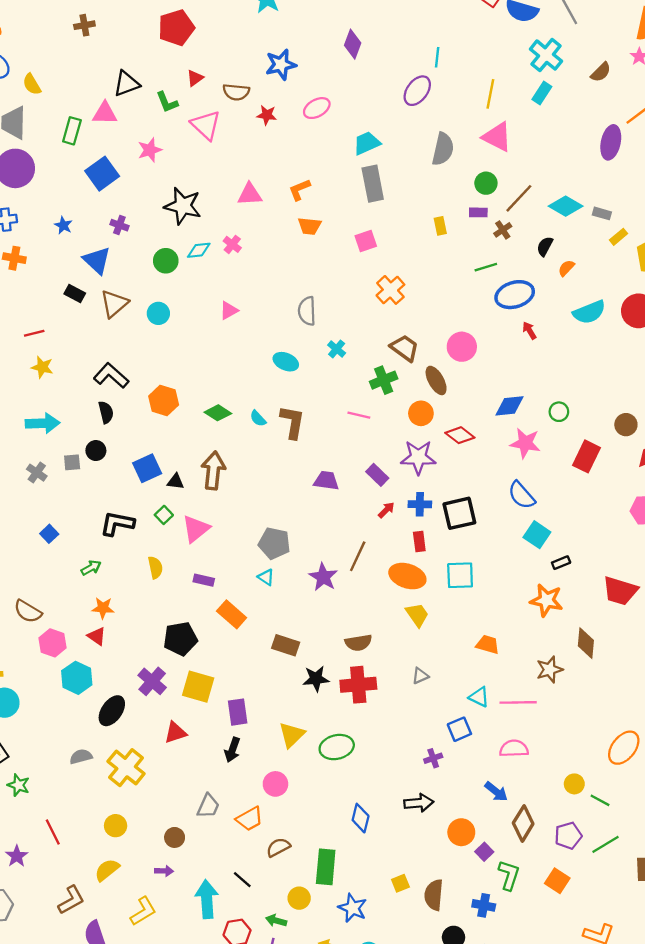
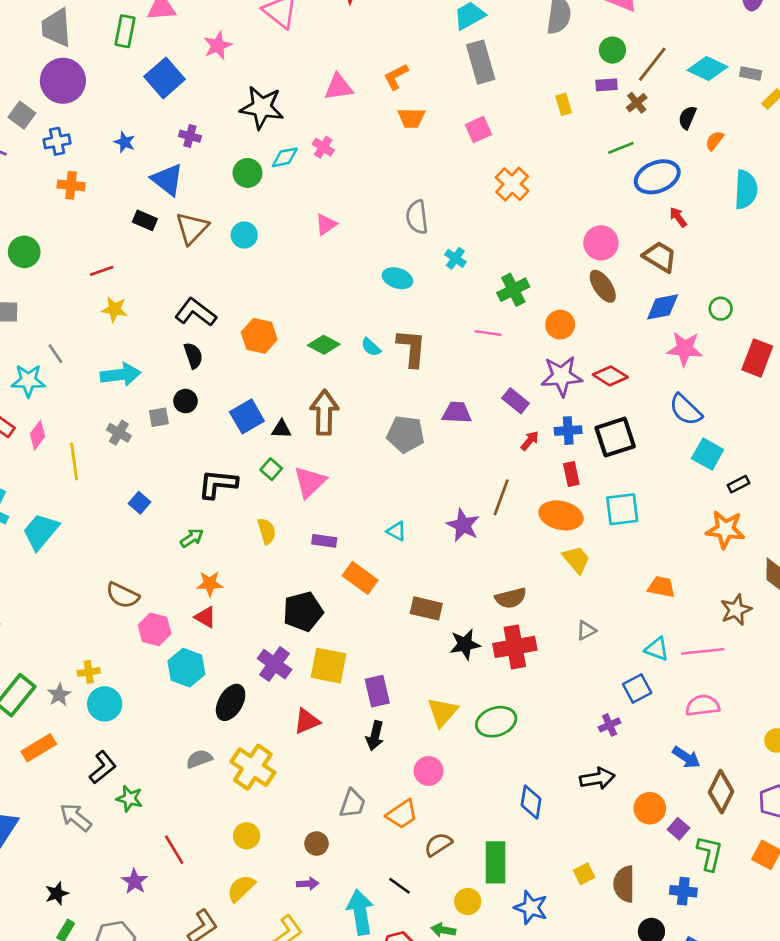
cyan semicircle: (589, 312) -> (746, 190), turned -60
brown trapezoid: (404, 348) -> (660, 257), moved
brown ellipse: (436, 380) -> (603, 286), moved
red diamond: (460, 435) -> (610, 376), moved
gray pentagon: (274, 543) -> (406, 434), moved

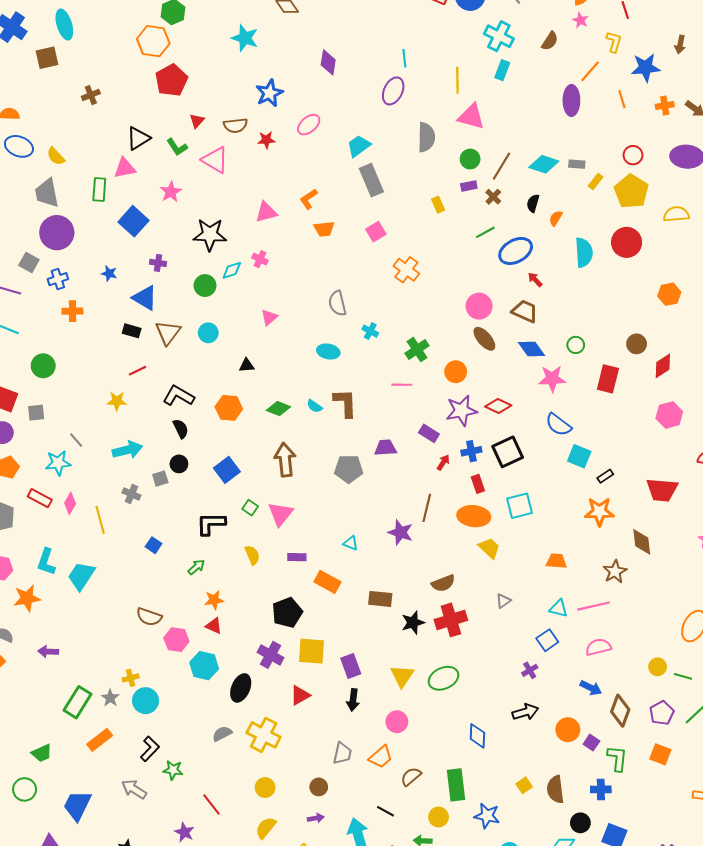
red line: (102, 271) -> (137, 371), moved
blue diamond: (663, 307) -> (532, 349), turned 72
black triangle: (281, 429) -> (247, 365), moved

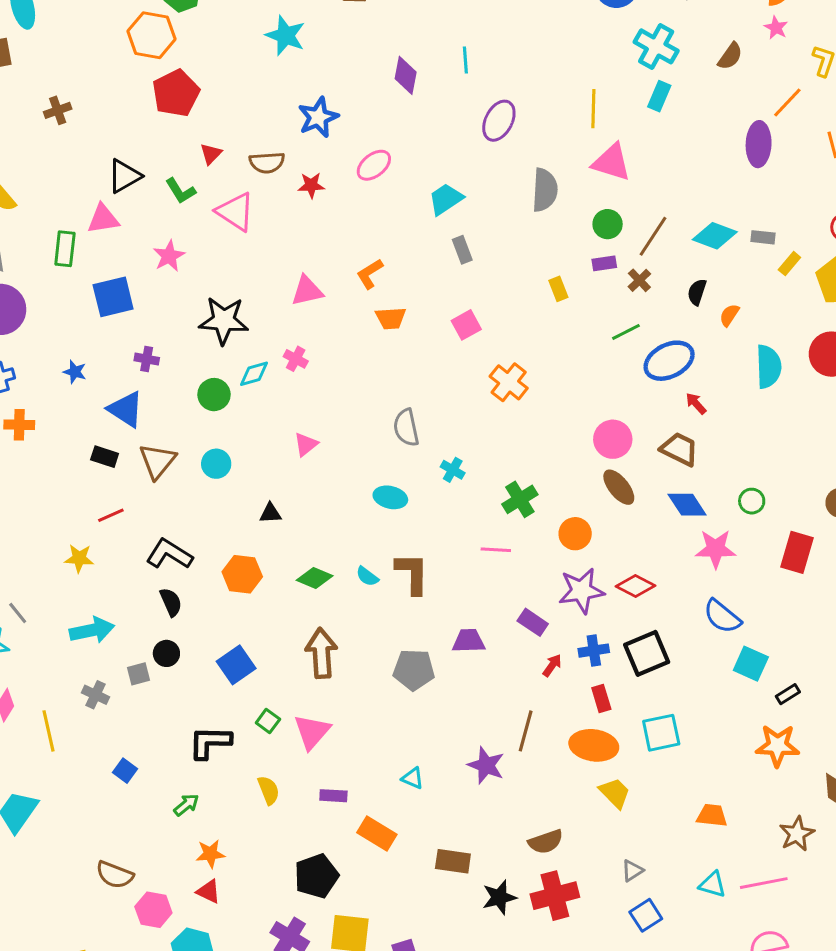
cyan line: (404, 58) -> (465, 60), moved
gray rectangle: (371, 180) -> (462, 250), size x0.6
blue square: (133, 221) -> (113, 297), turned 32
blue square: (547, 640) -> (646, 915), moved

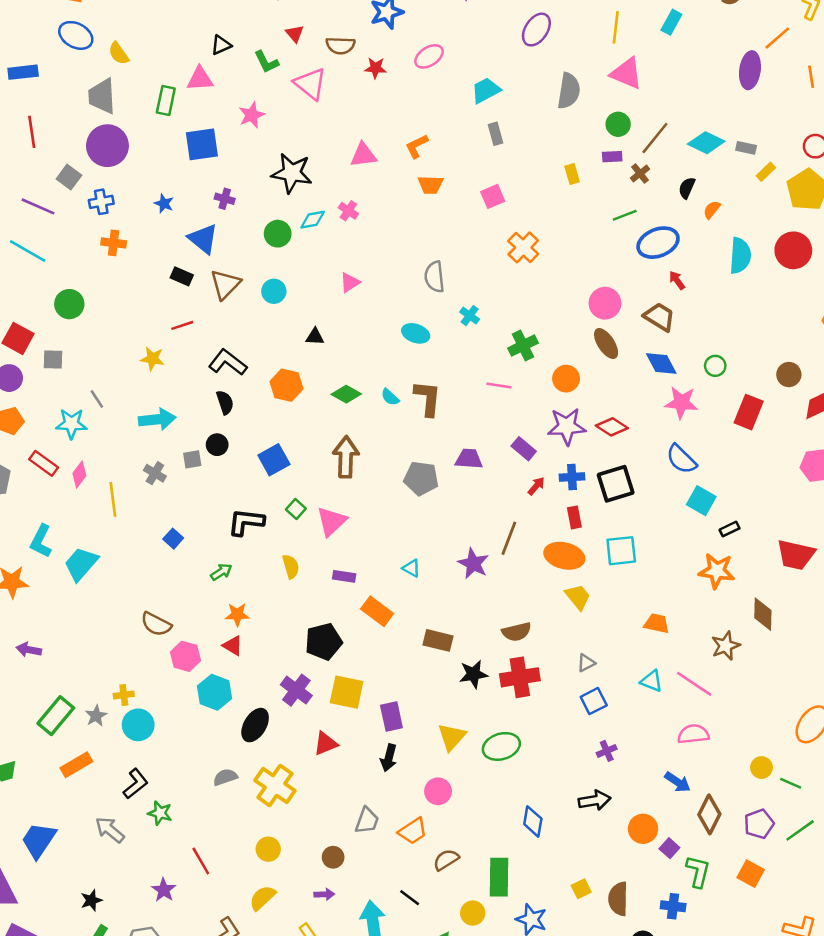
red triangle: (211, 154) -> (295, 34), turned -30
black triangle: (124, 176) -> (221, 45), size x0.7
pink line: (764, 883) -> (694, 684), turned 39

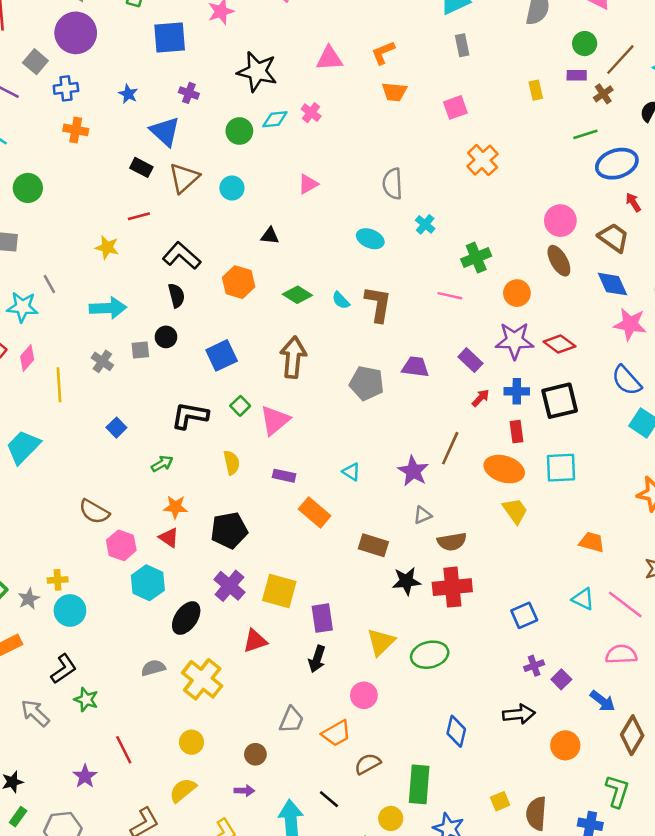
black pentagon: (323, 642) -> (229, 530), moved
gray triangle: (586, 663) -> (423, 515), moved
purple square: (669, 848) -> (561, 679), moved

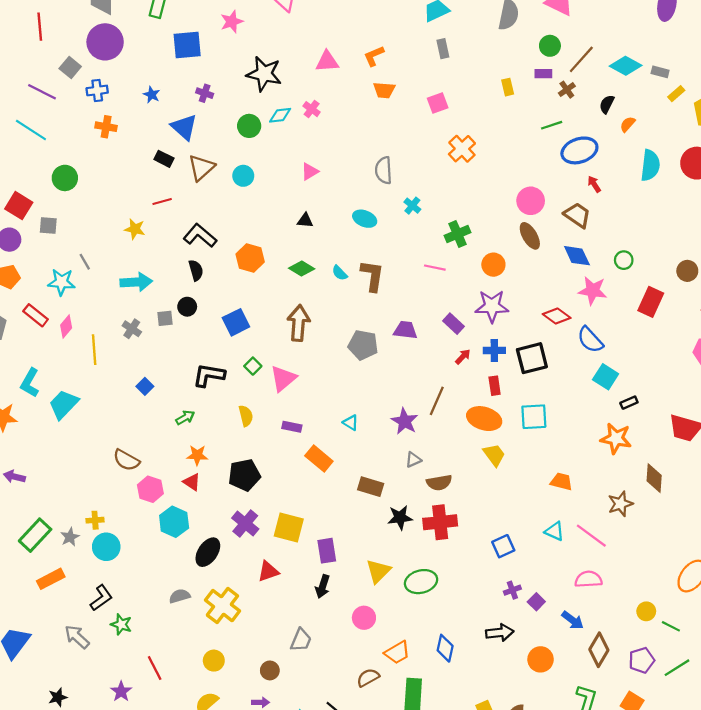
black triangle: (270, 236) -> (305, 220), moved
red diamond: (559, 344) -> (557, 316), moved
orange trapezoid: (336, 733) -> (397, 652), moved

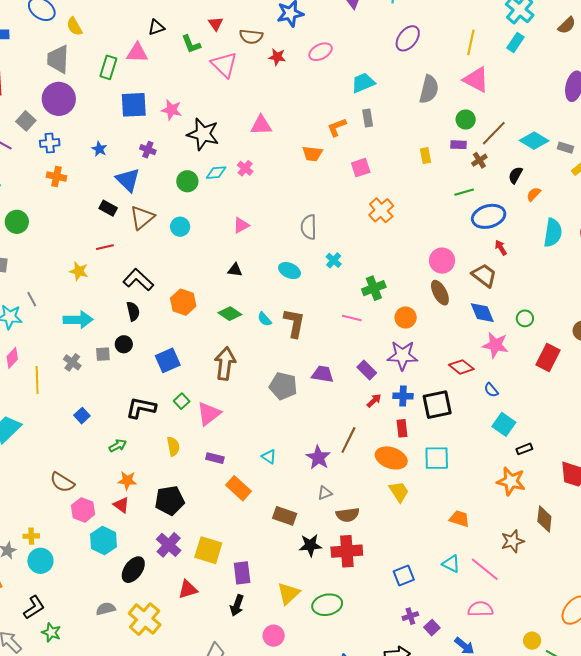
pink star: (232, 22) -> (171, 110), moved, turned 30
orange L-shape: (374, 56) -> (337, 127), moved
blue semicircle: (590, 340) -> (491, 390), size x0.6

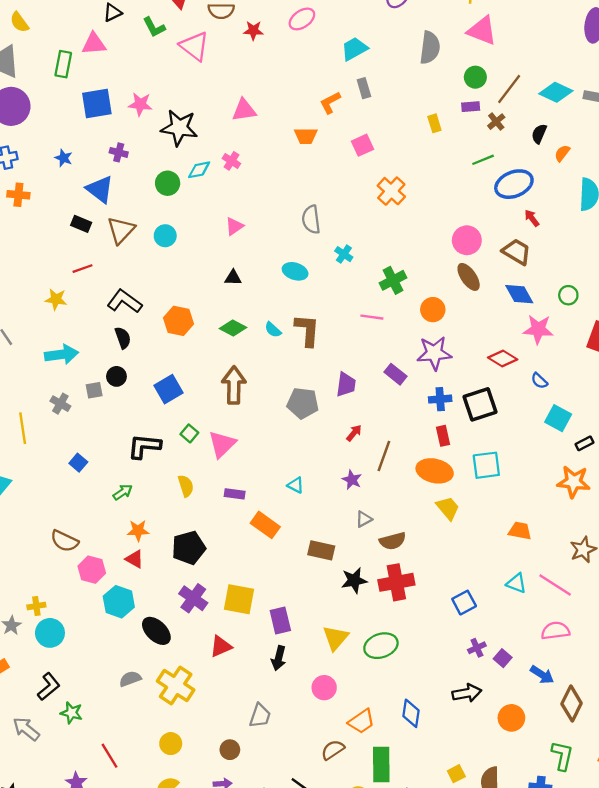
purple trapezoid: (323, 374) -> (346, 385), turned 95
red arrow: (374, 401) -> (354, 433), moved
purple star: (318, 457) -> (352, 480), size x0.7
black ellipse: (133, 570) -> (156, 631), turned -76

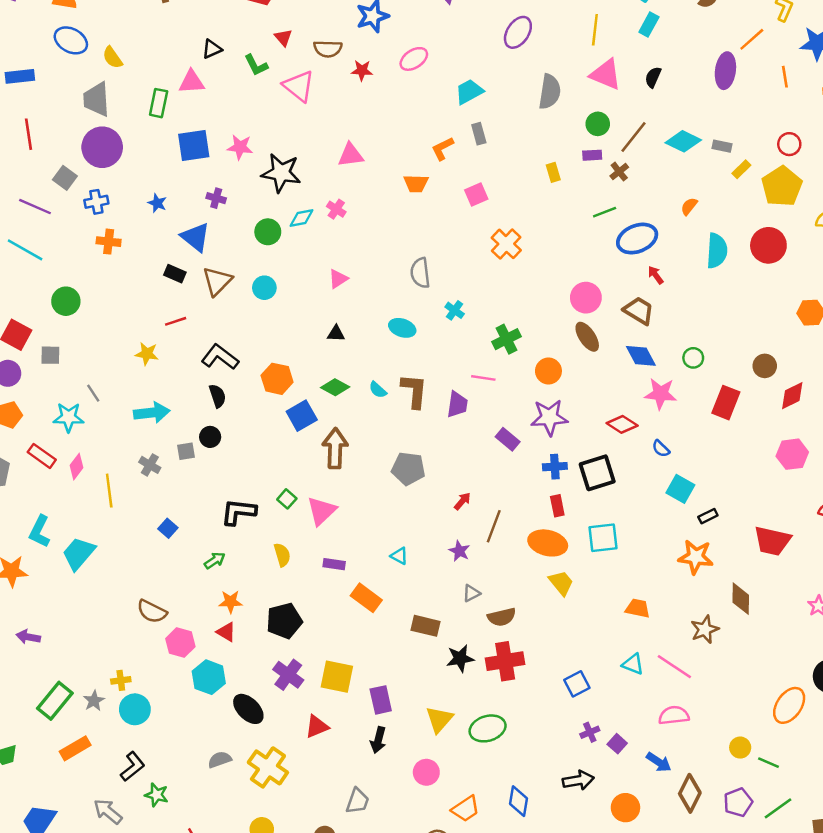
black semicircle: (539, 134) -> (653, 77), moved
purple trapezoid: (346, 385) -> (457, 404), moved
blue square: (169, 389) -> (302, 416), moved

